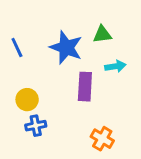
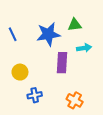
blue star: (66, 47) -> (48, 34), turned -30
blue cross: (36, 126) -> (35, 95), moved

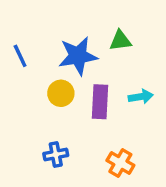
cyan arrow: (84, 48) -> (141, 97), moved
yellow circle: (20, 72) -> (61, 93), moved

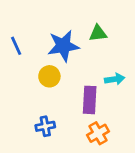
purple rectangle: (100, 102) -> (90, 100), moved
orange cross: (120, 163) -> (98, 133), turned 30

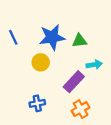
green triangle: (98, 33) -> (79, 41), moved
purple rectangle: (90, 100) -> (74, 82), turned 40

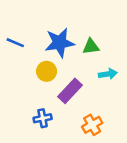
blue line: (13, 37) -> (15, 43), turned -42
purple rectangle: (74, 82) -> (70, 91), moved

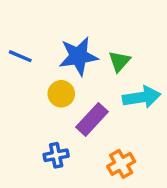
green triangle: (91, 47) -> (119, 61), turned -42
cyan arrow: (108, 74) -> (142, 97), size x1.5

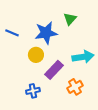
green triangle: (119, 61) -> (70, 19), moved
orange cross: (121, 164) -> (75, 87), moved

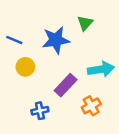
yellow circle: (36, 55) -> (25, 67), moved

